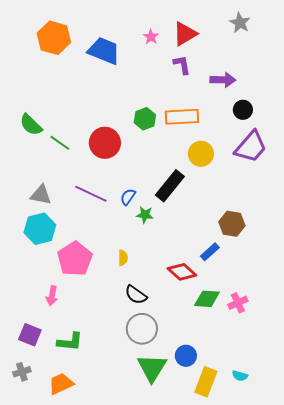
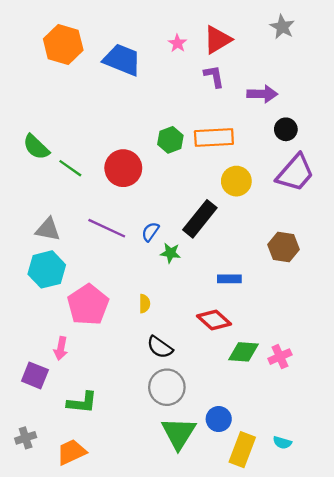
brown hexagon: (232, 224) -> (283, 247), moved
blue rectangle: (210, 252) -> (229, 279), moved, turned 42
purple square: (30, 335) -> (35, 375), moved

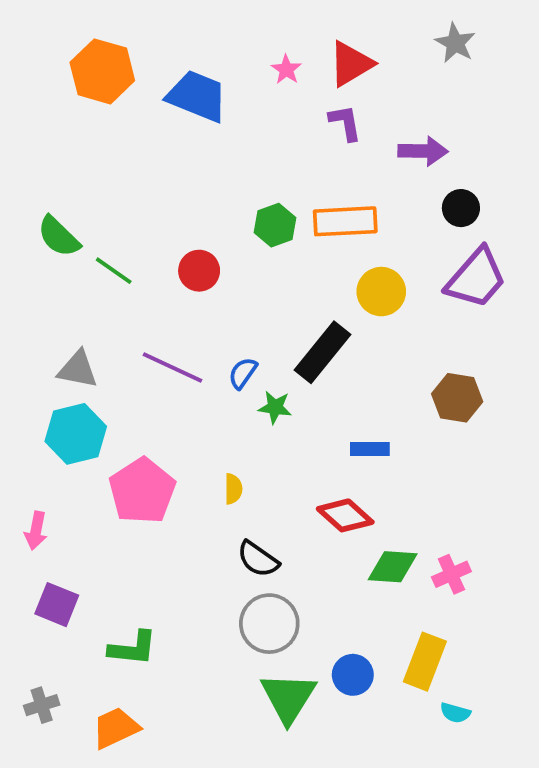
red circle: (123, 168) -> (199, 271), size x0.7
pink arrow: (61, 348) -> (36, 531), moved
yellow rectangle: (242, 450) -> (425, 662), moved

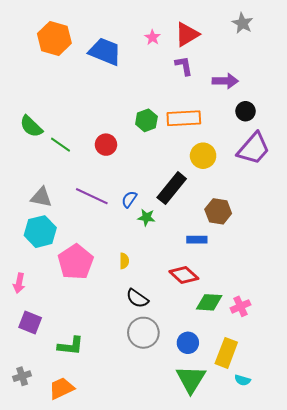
brown hexagon: (457, 398) -> (218, 211), moved
blue circle: (353, 675) -> (188, 343), moved
green triangle: (288, 698) -> (191, 379), moved

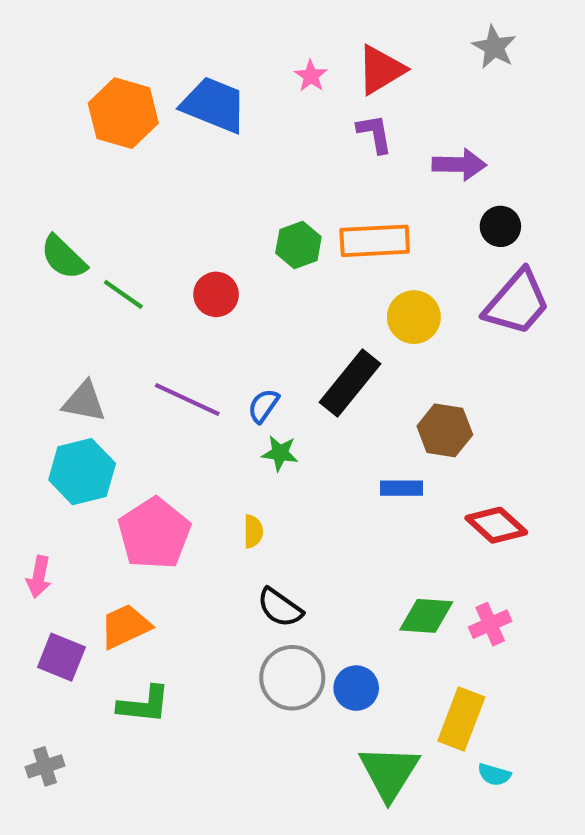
orange hexagon: (54, 38) -> (123, 113), moved
green star: (146, 217) -> (280, 453), moved
red diamond: (184, 275) -> (496, 525), moved
blue circle: (188, 343) -> (356, 688), moved
orange trapezoid: (61, 388) -> (125, 626), moved

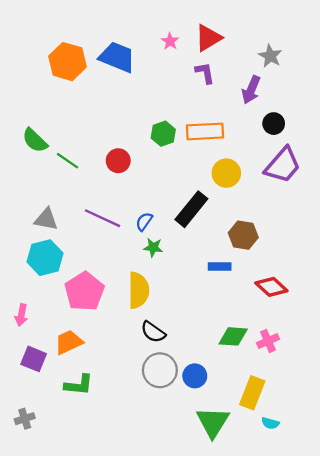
gray star: (494, 47) -> (270, 56), moved
purple arrow: (459, 165) -> (251, 90), turned 112
yellow semicircle: (253, 531) -> (138, 290), size x2.0

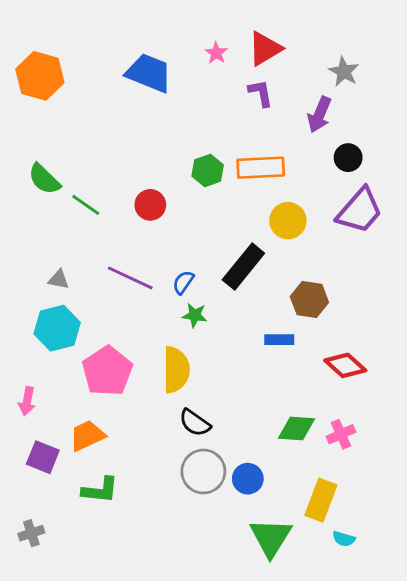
orange hexagon: (68, 62) -> (40, 76), moved
gray triangle: (46, 219) -> (59, 279), size x0.7

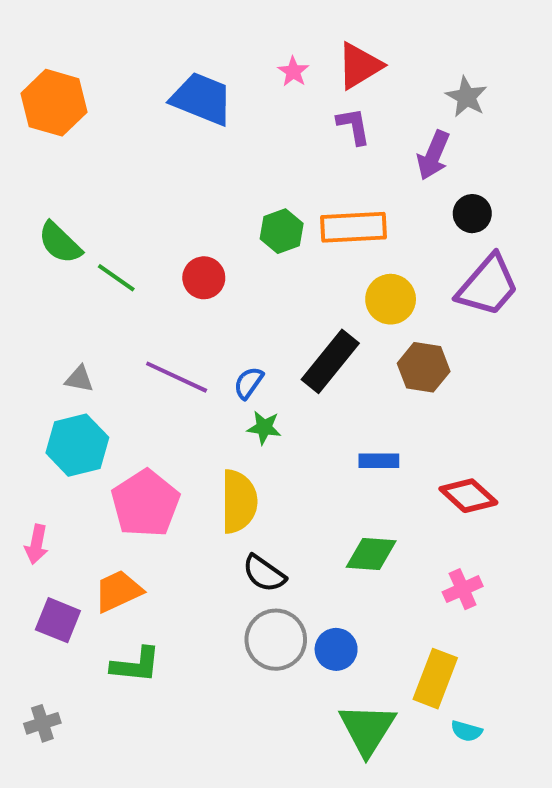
brown hexagon: (309, 299) -> (424, 367), moved
green diamond: (297, 428) -> (371, 554), moved

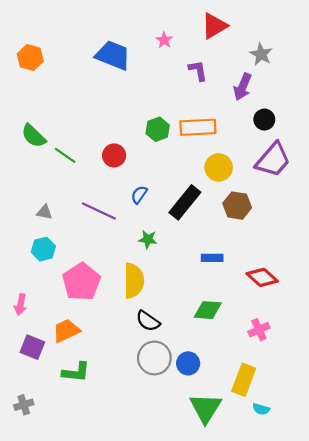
red triangle: (359, 66) -> (214, 26), moved
orange hexagon: (54, 103) -> (30, 57), size x0.7
blue semicircle: (249, 383) -> (139, 195), moved
cyan hexagon: (77, 445) -> (43, 249), size x0.7

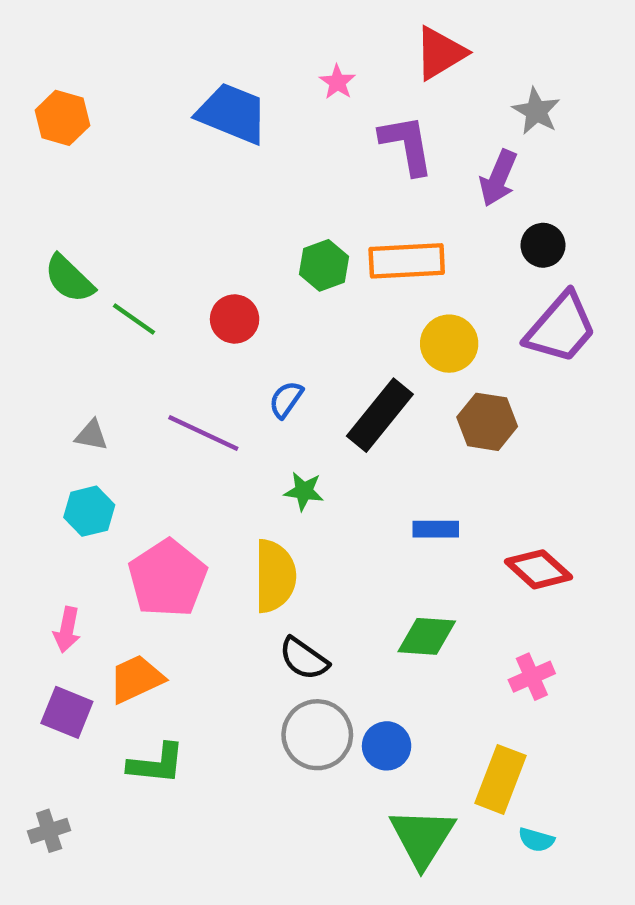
purple L-shape: (198, 71) -> (407, 145), size x1.4
pink arrow: (20, 305) -> (67, 630), moved

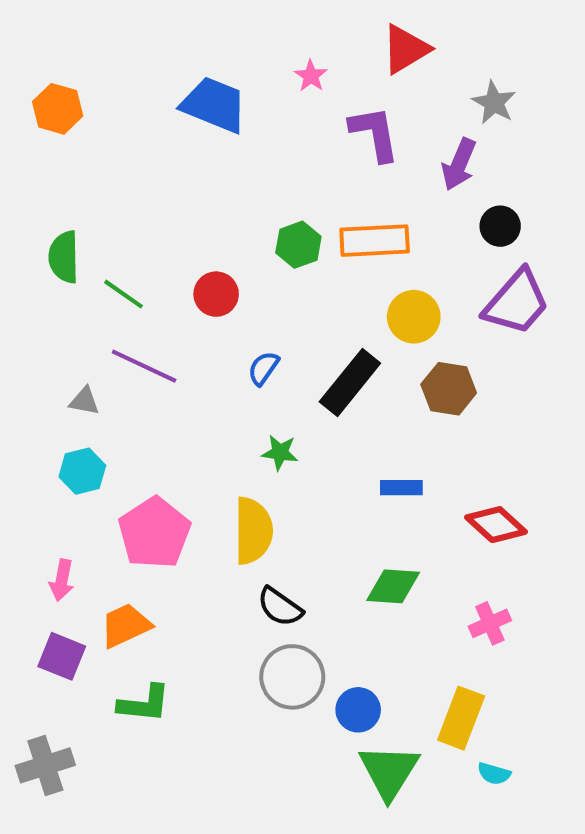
green semicircle: (69, 279) -> (64, 257), turned 45
purple line: (203, 433) -> (144, 366), moved
blue circle: (387, 746) -> (358, 710), moved
gray cross: (49, 831) -> (45, 765), size x1.5

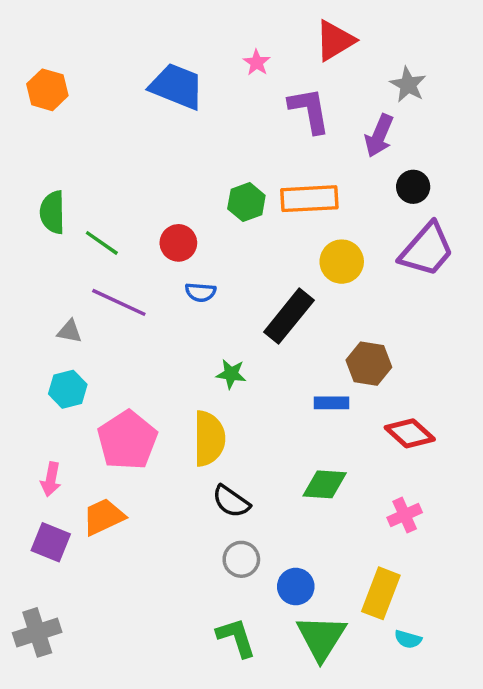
blue semicircle: (263, 368) -> (200, 292), moved, turned -120
brown hexagon: (449, 389) -> (369, 364), moved
gray circle: (292, 677) -> (241, 559), size x0.7
green L-shape: (144, 704) -> (236, 638), moved, turned -114

